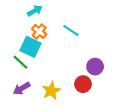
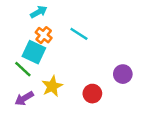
purple circle: (95, 67) -> (123, 74), moved
yellow star: (51, 91) -> (52, 86), moved

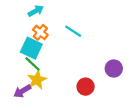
green line: (23, 69) -> (32, 64), moved
yellow star: (52, 86) -> (37, 80), moved

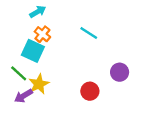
cyan line: (73, 31) -> (89, 33), moved
green line: (32, 64) -> (19, 73), moved

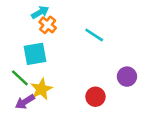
orange cross: (42, 34) -> (48, 25), moved
cyan square: (33, 51) -> (35, 54), turned -35

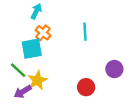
cyan arrow: (40, 12) -> (36, 11), turned -35
orange cross: (48, 25) -> (43, 33), moved
cyan line: (94, 35) -> (85, 32), turned 54

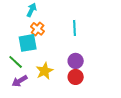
purple circle: (114, 69) -> (76, 61), moved
yellow star: (37, 80) -> (45, 71), moved

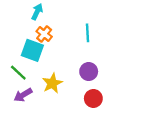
cyan square: (28, 43) -> (32, 50), turned 30
red circle: (76, 77) -> (93, 98), moved

